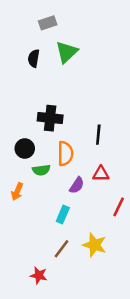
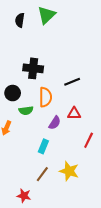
black line: (98, 135) -> (72, 82), turned 63

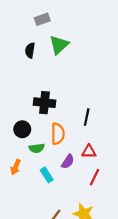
black line: (72, 82) -> (87, 117), turned -56
red line: (89, 140) -> (94, 177), moved
cyan rectangle: (43, 146) -> (47, 175), moved, turned -56

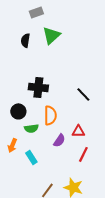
black line: (87, 117) -> (83, 94), moved, turned -56
cyan rectangle: (47, 175) -> (31, 157), moved

